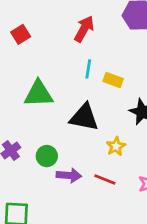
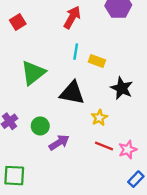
green triangle: (39, 94) -> (33, 73), turned -36
purple arrow: (69, 175) -> (59, 143), turned -36
red line: (105, 180) -> (104, 146), moved

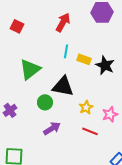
red square: (18, 22) -> (17, 26), turned -32
black star: (122, 88) -> (105, 65), moved
green circle: (40, 126) -> (45, 102), moved
pink star: (128, 150) -> (110, 114), moved

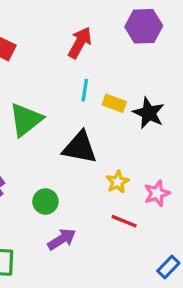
green circle: (45, 102) -> (45, 202), moved
purple arrow: (52, 128) -> (62, 239), moved

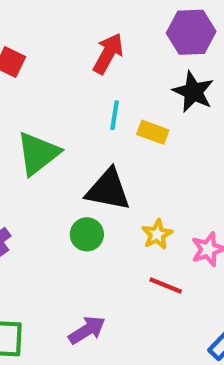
black star: (149, 113) -> (193, 92), moved
green circle: (45, 202) -> (87, 234), moved
purple arrow: (62, 239) -> (87, 330), moved

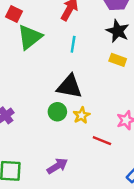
yellow rectangle: (153, 132) -> (118, 60), moved
green triangle: (38, 154) -> (30, 37), moved
yellow star: (157, 234) -> (81, 115), moved

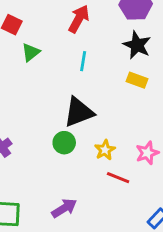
green triangle: (30, 37) -> (31, 52), size x0.6
black triangle: (69, 86) -> (79, 112), turned -32
yellow star: (81, 115) -> (105, 150), moved

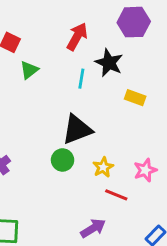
black star: (137, 45) -> (109, 63), moved
purple arrow: (64, 208) -> (93, 228), moved

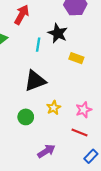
red arrow: (77, 37) -> (22, 15), moved
green circle: (63, 160) -> (26, 117), moved
red line: (116, 195) -> (79, 132), moved

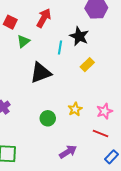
yellow rectangle: (76, 58) -> (87, 65), moved, turned -64
black triangle: (35, 81) -> (41, 73), moved

